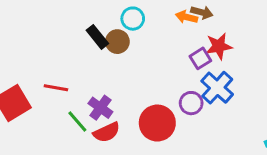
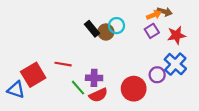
orange arrow: (187, 17) -> (154, 15), turned 144
cyan circle: (133, 19) -> (117, 26), moved
purple square: (200, 58) -> (152, 31), moved
purple cross: (100, 108) -> (94, 78), turned -35

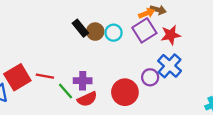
cyan circle: (117, 26) -> (114, 33), moved
purple square: (152, 31) -> (144, 30), size x1.5
red line: (63, 64) -> (45, 76), moved

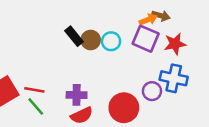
purple square: (144, 30) -> (146, 39), turned -35
blue cross: (170, 66) -> (174, 78), turned -30
green line: (65, 91) -> (36, 106), moved

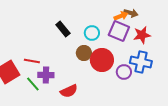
brown circle: (91, 40) -> (84, 53), moved
red line: (34, 90) -> (32, 61), moved
purple cross: (77, 95) -> (46, 75), moved
red circle: (124, 108) -> (102, 60), moved

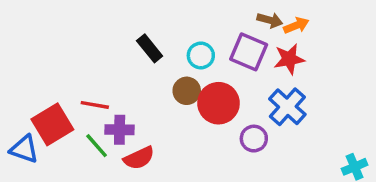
orange arrow: (121, 16) -> (296, 25), moved
blue cross: (141, 62) -> (287, 107), turned 30
purple circle: (124, 72) -> (254, 139), moved
red semicircle: (69, 91) -> (139, 158), moved

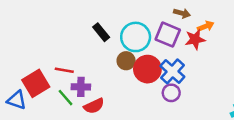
orange arrow: (296, 25) -> (206, 26), moved
cyan circle: (201, 55) -> (136, 37), size x1.6
blue cross: (287, 107) -> (172, 71), moved

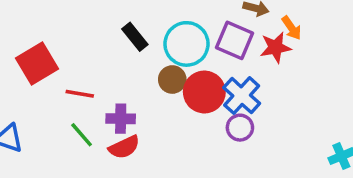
orange arrow: (206, 26) -> (292, 28), turned 77
red square: (36, 83) -> (37, 63), moved
purple cross: (81, 87) -> (121, 119), moved

